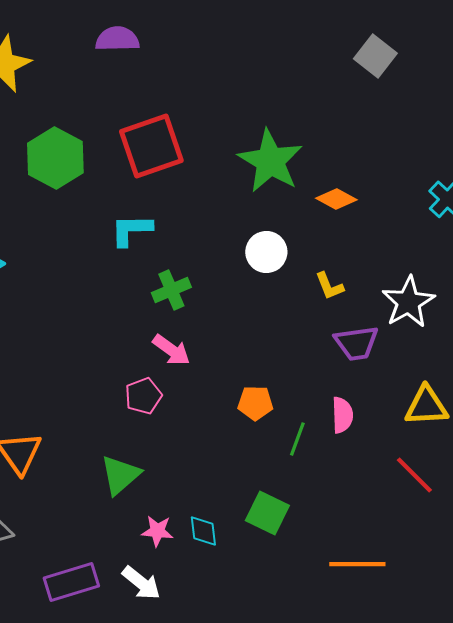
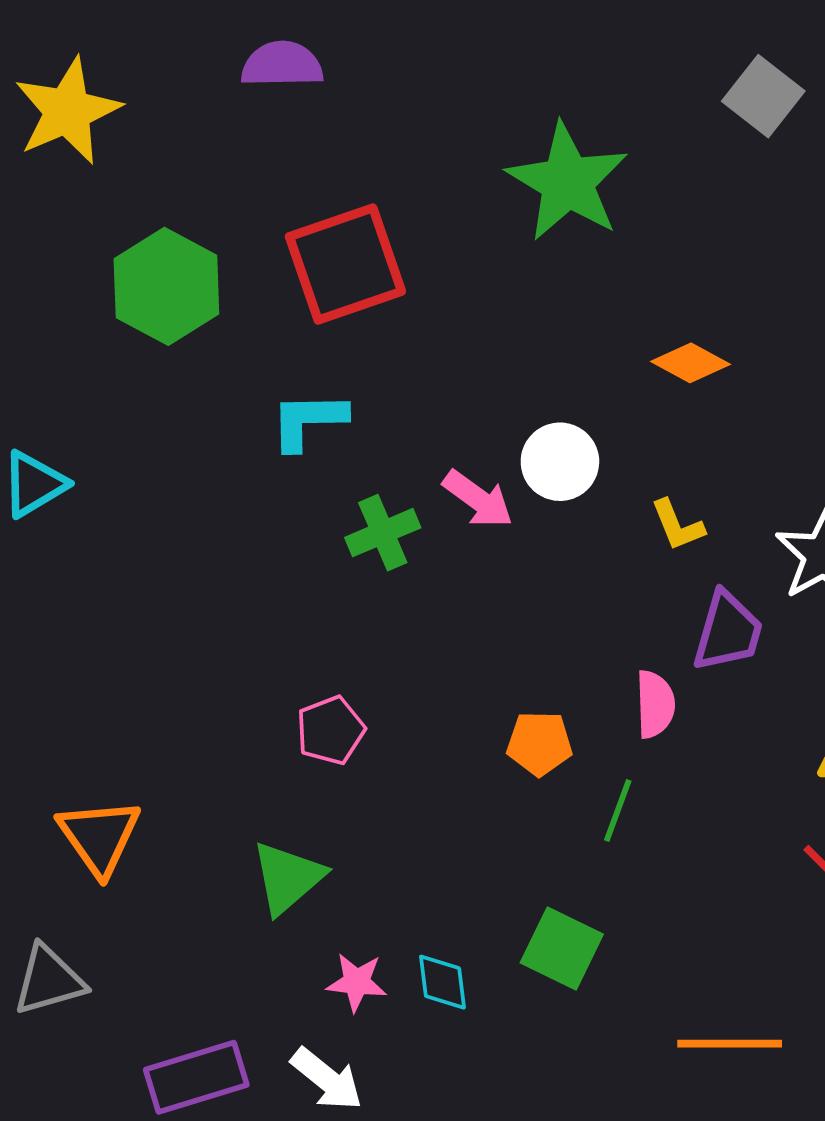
green star: (270, 161) -> (567, 182), moved
purple trapezoid: (356, 343) -> (728, 631), turned -66
pink arrow: (171, 350) -> (478, 499), moved
pink semicircle: (342, 415) -> (655, 704), moved

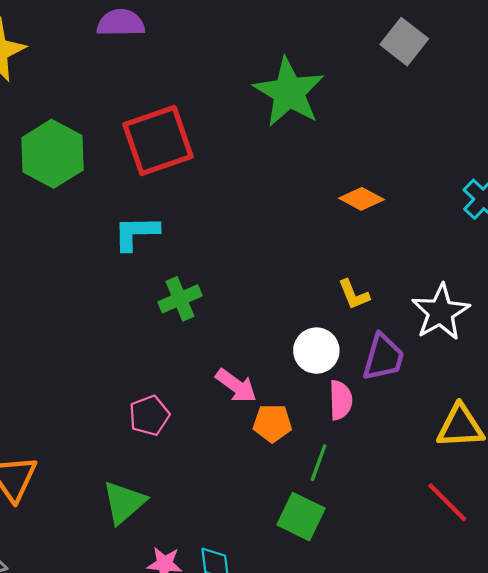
white circle: (560, 462) -> (316, 351), moved
pink arrow: (478, 499) -> (236, 386), moved
green square: (562, 949) -> (301, 517), moved

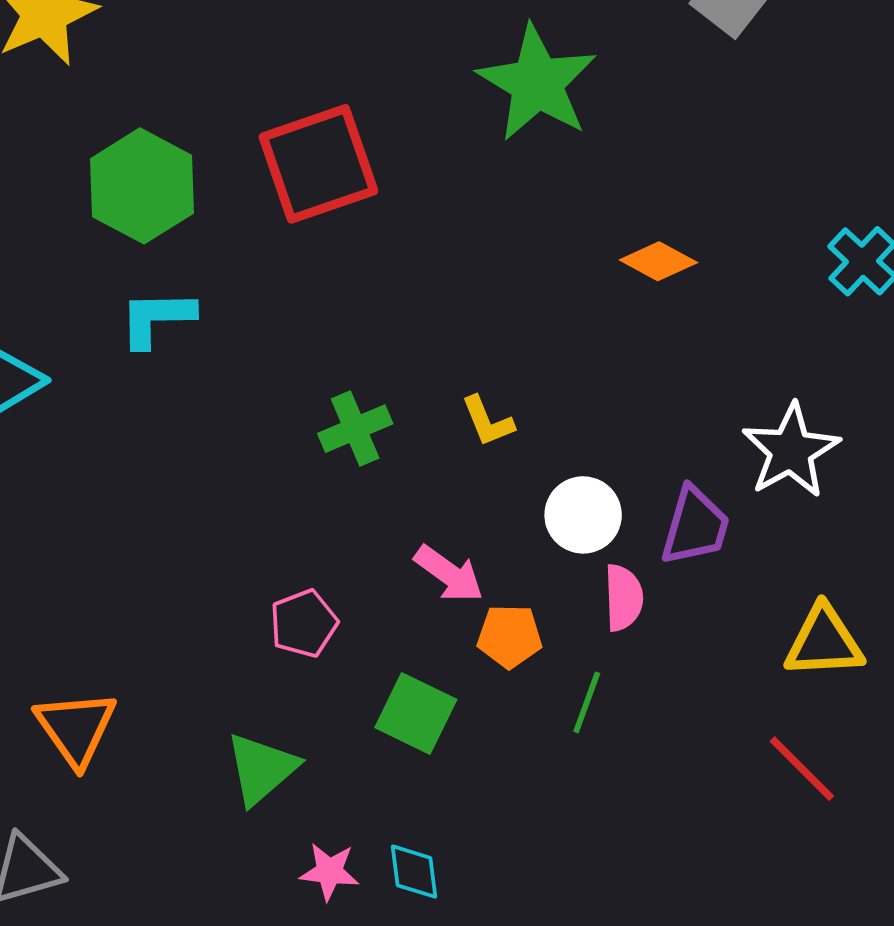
cyan L-shape: (136, 233) -> (157, 318), moved
yellow L-shape: (354, 295) -> (488, 421), moved
green square: (301, 517) -> (416, 713), moved

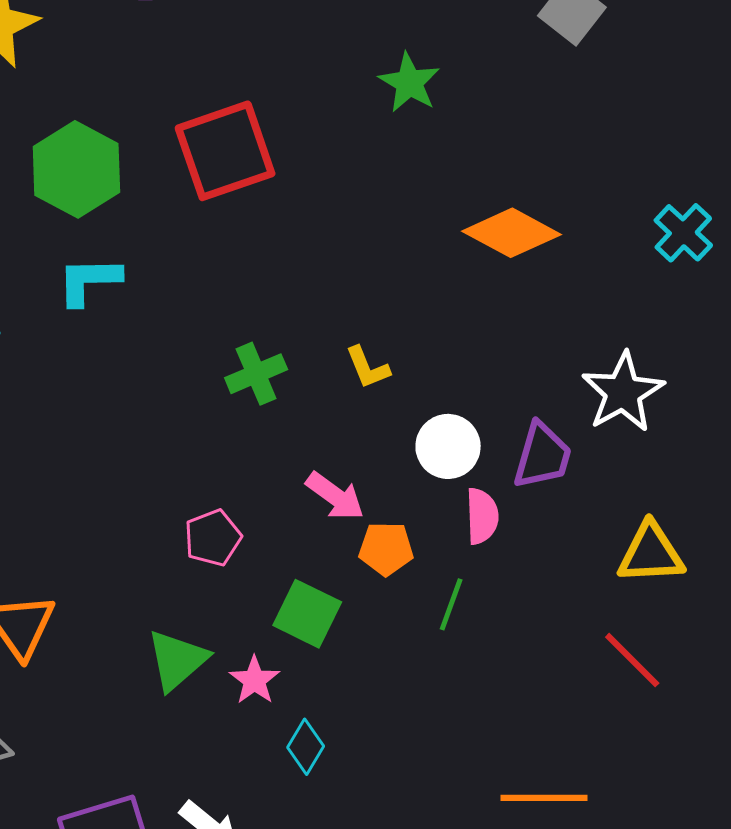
green star: (537, 83) -> (409, 83), size x0.6
orange diamond: (658, 261) -> (511, 233), size x1.5
pink star: (329, 872) -> (255, 680), moved, turned 30
cyan diamond: (414, 872) -> (306, 747), turned 38

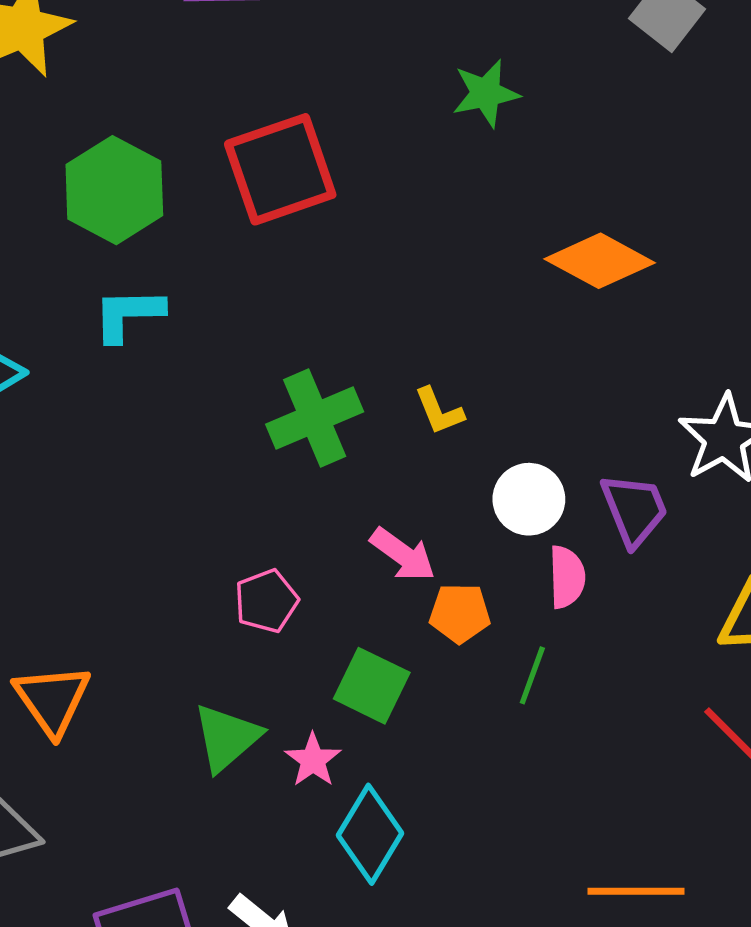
green star: (409, 83) -> (486, 93), turned 30
green cross: (256, 374) -> (315, 418), size x1.4
purple trapezoid: (542, 456) -> (634, 510), turned -38
cyan diamond: (306, 747) -> (370, 834), size x1.6

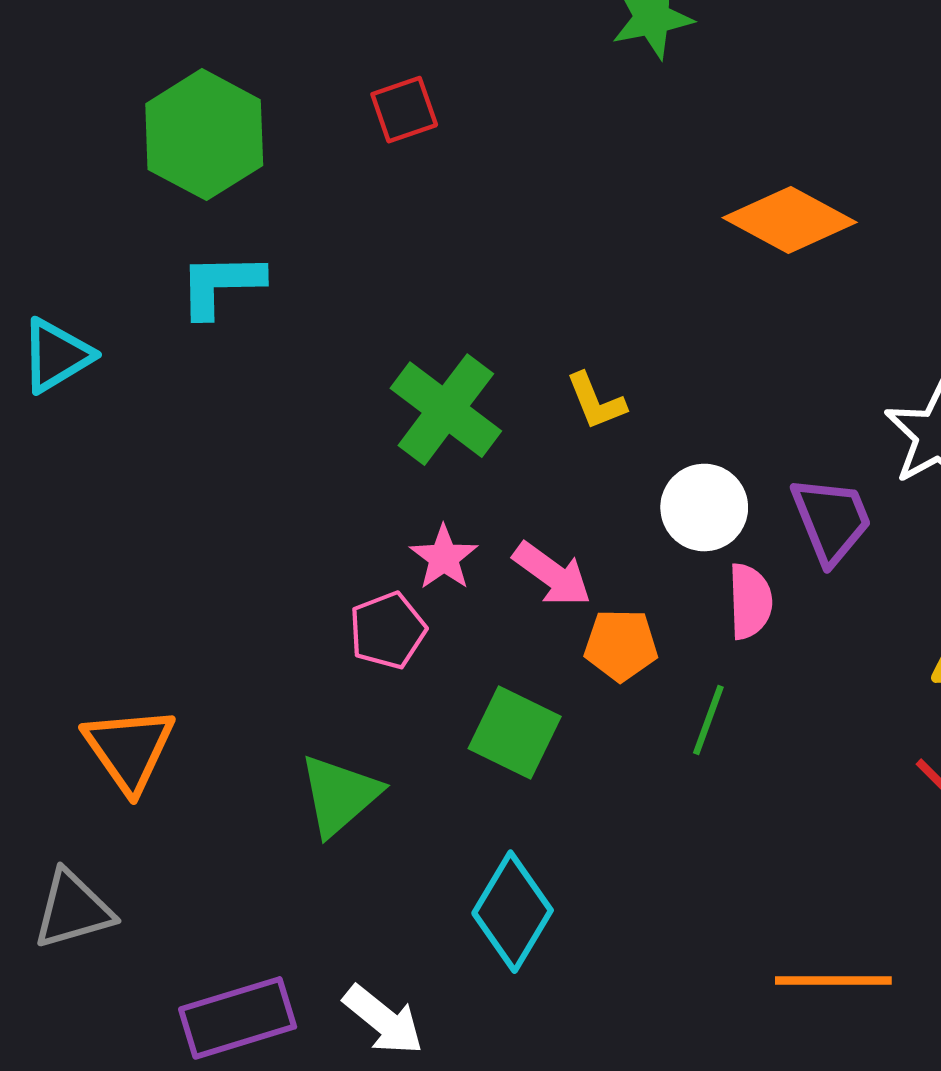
red square: (280, 169) -> (404, 110), size x0.5
green cross: (315, 418) -> (446, 410), turned -30
pink star: (313, 760) -> (444, 558), moved

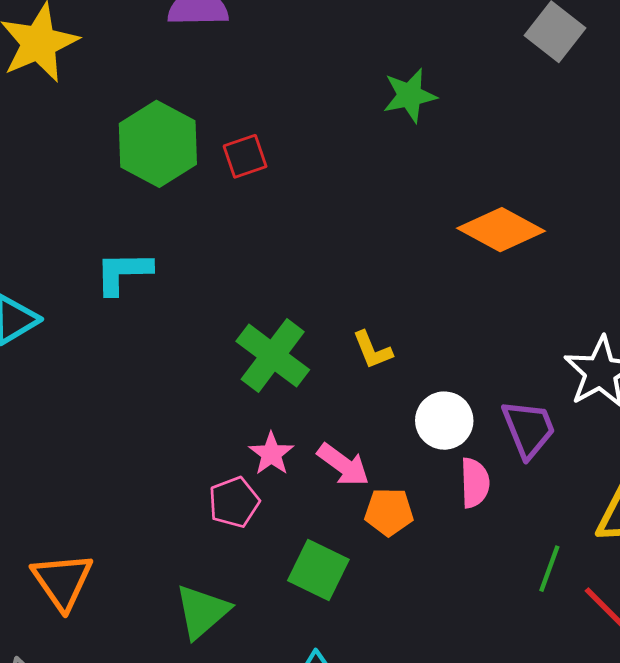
green hexagon: (204, 135) -> (158, 144), moved
green line: (708, 720) -> (549, 569), moved

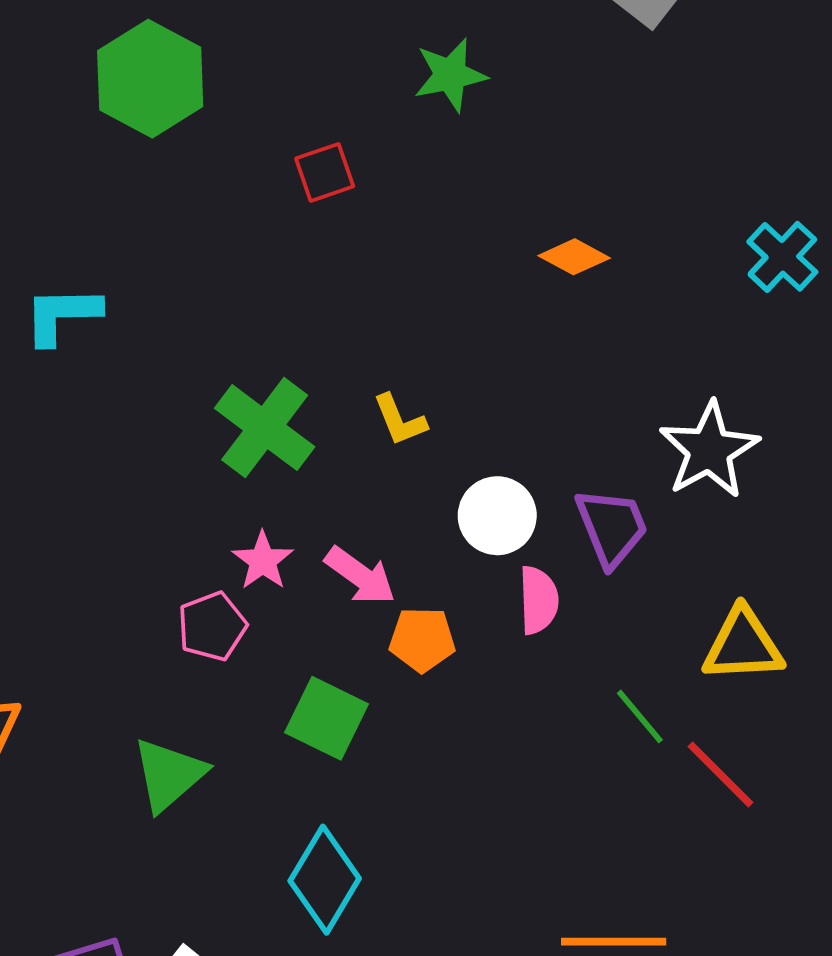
green hexagon: (158, 144) -> (150, 79), moved
red square: (245, 156) -> (325, 172), moved
orange diamond: (501, 230) -> (574, 257), size x0.6
green line: (549, 569) -> (640, 716), turned -60

